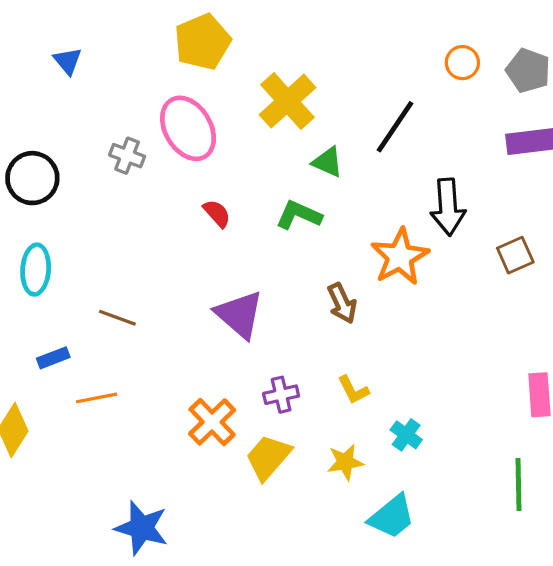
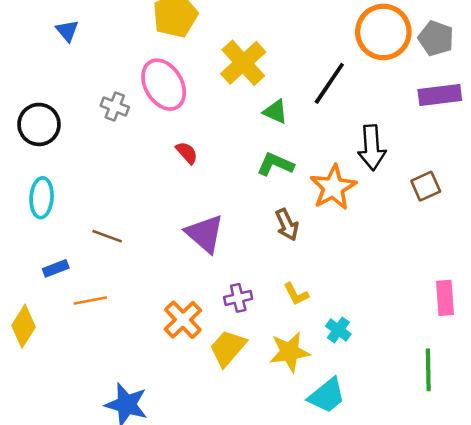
orange circle: (462, 63) -> (383, 32), size x2.0
green L-shape: (299, 215) -> (275, 164), moved
yellow star: (345, 462) -> (290, 352), size x1.4

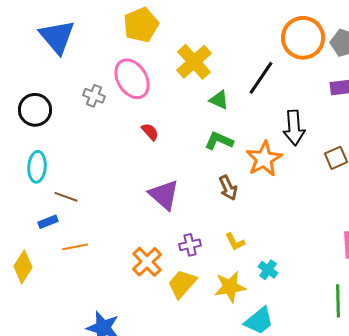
blue triangle: (67, 31) -> (57, 37), size x2.0
brown line: (107, 236) -> (66, 197), moved

